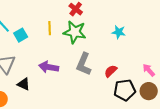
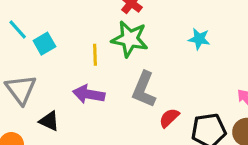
yellow line: (50, 28) -> (95, 55), moved
red semicircle: (111, 71) -> (169, 118), moved

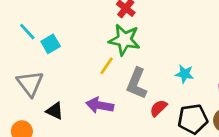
cyan star: (199, 39) -> (185, 74), moved
yellow line: (95, 55) -> (107, 66), moved, turned 36
purple arrow: (89, 94) -> (100, 105), moved

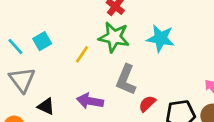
cyan line: (27, 32) -> (15, 46), moved
yellow line: (107, 66) -> (82, 54), moved
cyan star: (185, 74) -> (161, 38), moved, size x1.5

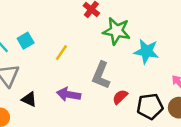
green star: (114, 37) -> (116, 31), moved
cyan star: (161, 38) -> (146, 51), moved

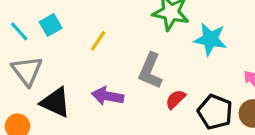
black triangle: (29, 99) -> (55, 102), size x1.5
black pentagon: (150, 106) -> (215, 112), turned 30

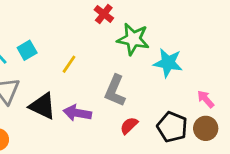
red semicircle: (176, 99) -> (129, 126), moved
black triangle: (55, 102) -> (42, 106), moved

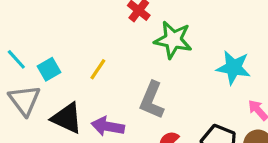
cyan square: (27, 50) -> (49, 69), moved
cyan star: (168, 63) -> (233, 68), moved

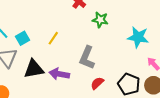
green star: (173, 40) -> (100, 20), size x0.7
black triangle: (67, 118) -> (34, 69), turned -35

